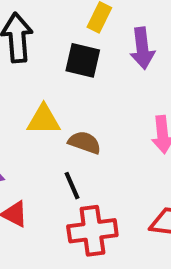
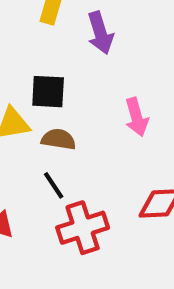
black square: (83, 60) -> (48, 92), moved

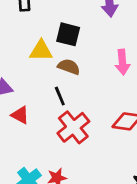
red cross: (83, 228) -> (73, 127), turned -32

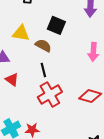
yellow triangle: (41, 51) -> (21, 33), moved
brown semicircle: (69, 67) -> (43, 45), moved

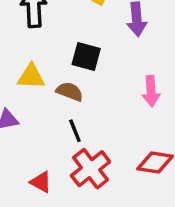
red triangle: (12, 80) -> (41, 182), moved

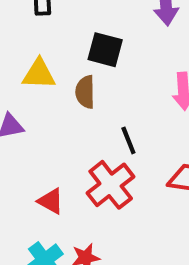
brown semicircle: (70, 92) -> (85, 92), turned -112
black line: (75, 131) -> (128, 140), moved

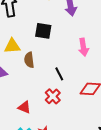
brown semicircle: (85, 92) -> (29, 60), moved
red cross: (111, 185) -> (53, 96), size x0.7

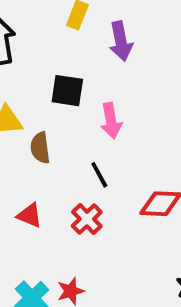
pink arrow: (83, 47) -> (111, 121), moved
red triangle: (24, 107) -> (30, 215), moved

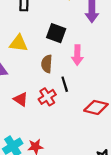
brown semicircle: (40, 148) -> (47, 64), moved
red cross: (87, 219) -> (47, 97), moved

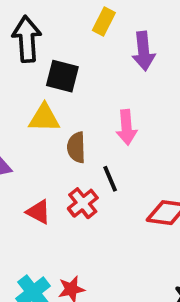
black square: (56, 33) -> (62, 76), moved
yellow triangle: (19, 43) -> (44, 118), moved

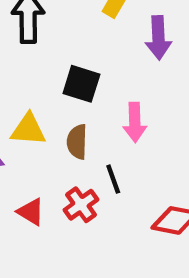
black square: (62, 76) -> (81, 84), moved
yellow triangle: (44, 118) -> (28, 129), moved

